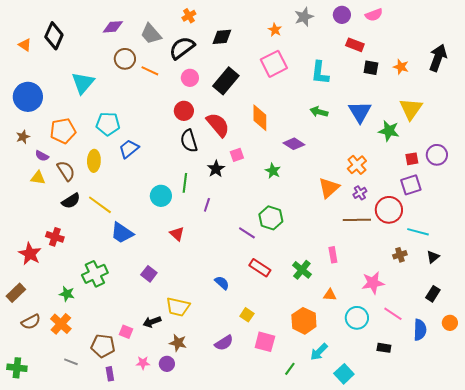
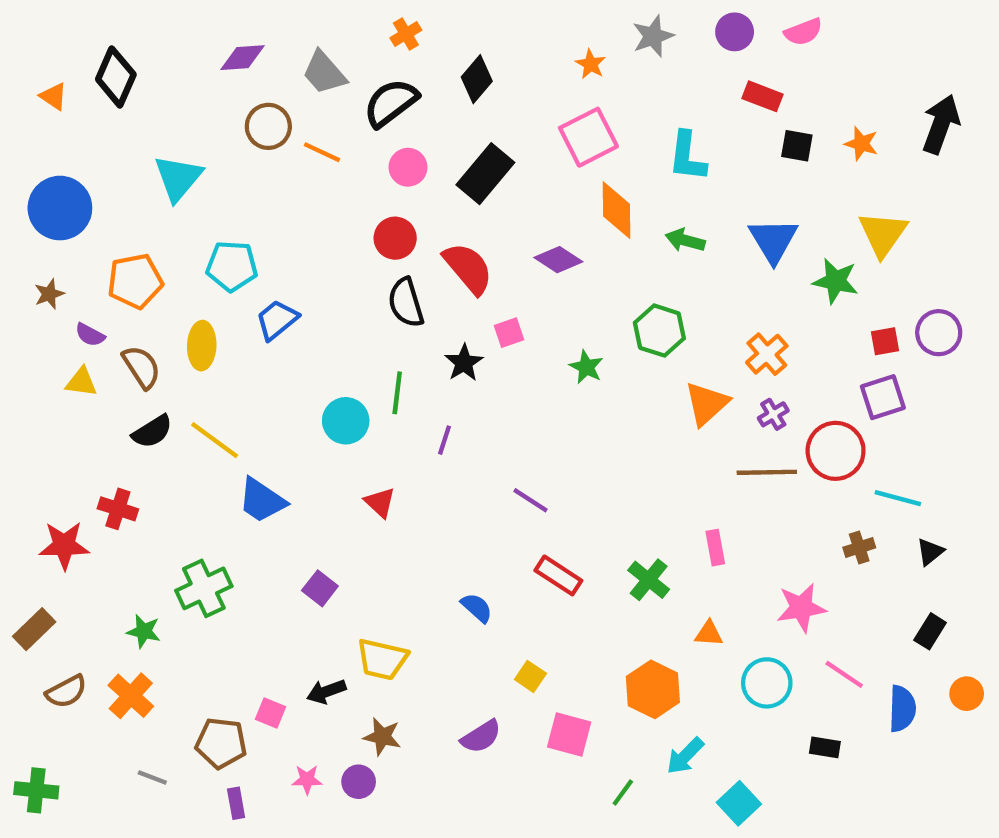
black diamond: (222, 37) -> (477, 79), turned -45
orange diamond: (260, 118) -> (616, 210), moved
purple diamond: (294, 144) -> (558, 260), moved
green hexagon: (271, 218) -> (659, 331), moved
red star: (30, 254) -> (64, 545), turned -30

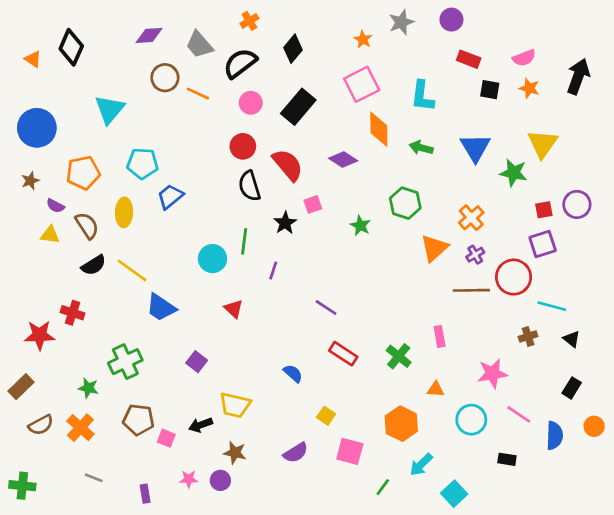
pink semicircle: (803, 32) -> (524, 58), moved
black triangle: (930, 552) -> (572, 339), turned -42
brown pentagon: (221, 743) -> (139, 420), moved

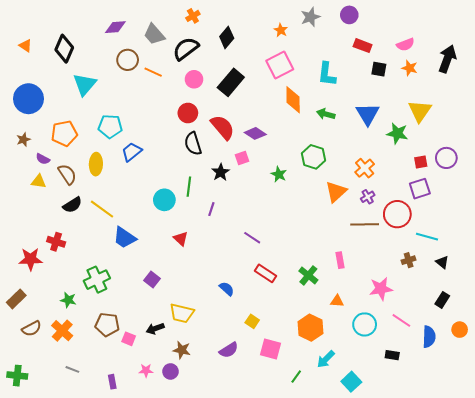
black diamond: (71, 47) -> (64, 49), moved
purple diamond: (343, 160) -> (255, 133), moved

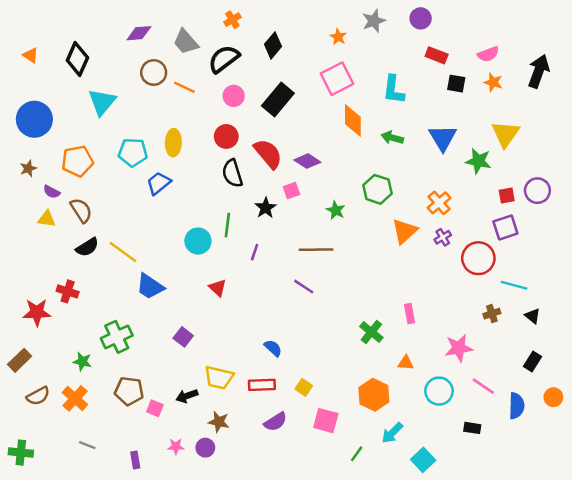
yellow ellipse: (96, 164) -> (173, 143), moved
brown line: (365, 224) -> (316, 250), moved
red rectangle: (266, 273) -> (262, 385), moved, turned -35

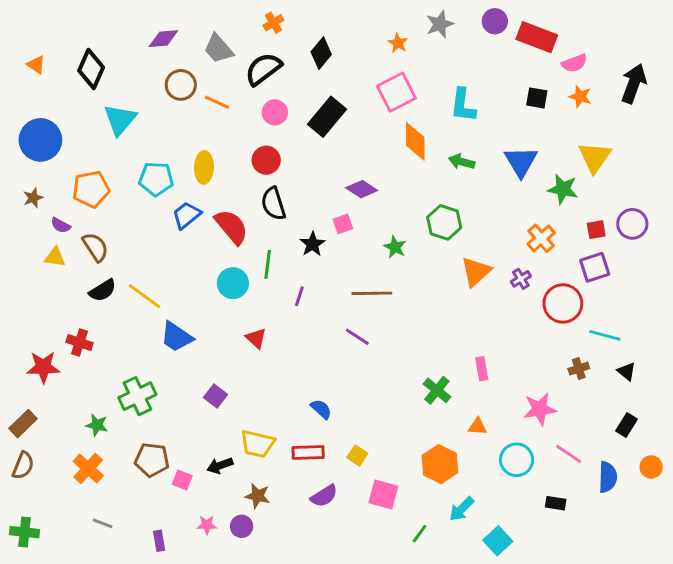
red rectangle: (437, 55) -> (537, 37), moved, size x1.5
red semicircle: (268, 154) -> (231, 227), moved
orange cross: (439, 203) -> (541, 238), moved
brown semicircle: (38, 396) -> (23, 466), moved, turned -40

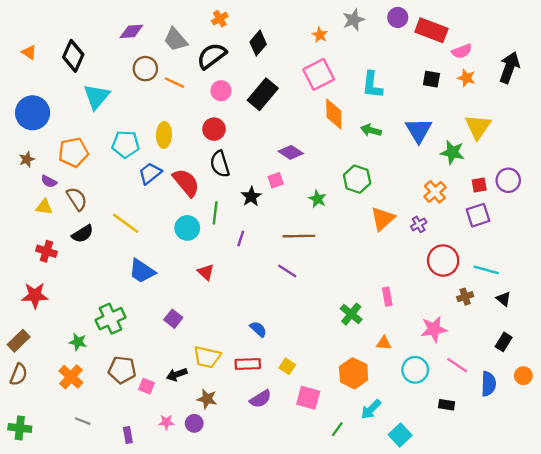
yellow line: (145, 296) -> (126, 223), moved
red circle: (563, 303) -> (443, 261), moved
red cross: (79, 343) -> (47, 251), moved

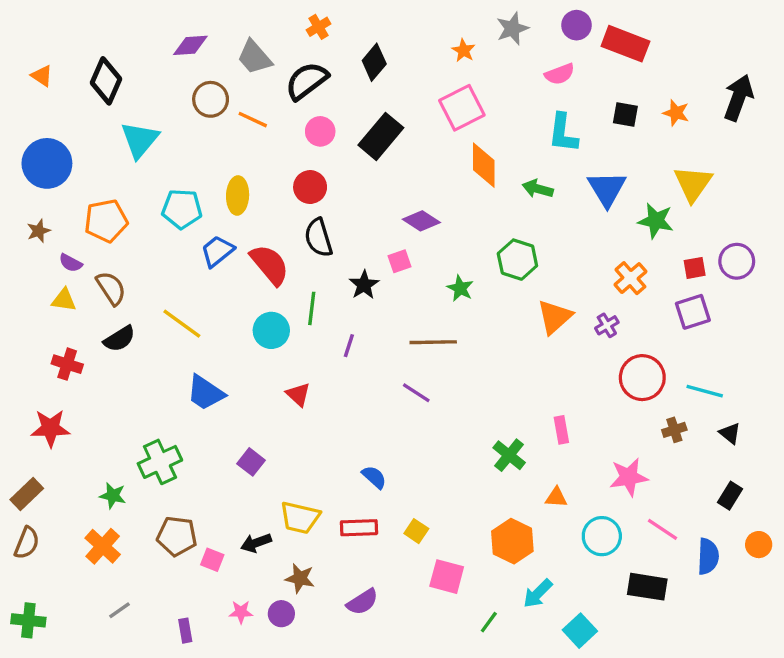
pink semicircle: (462, 51) -> (560, 74), moved
cyan L-shape: (372, 85) -> (563, 133), moved
purple semicircle: (261, 399) -> (362, 602), moved
black rectangle: (447, 405) -> (647, 587), size x1.6
gray line: (83, 421) -> (119, 610), turned -56

